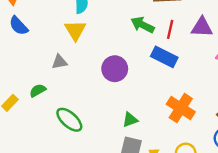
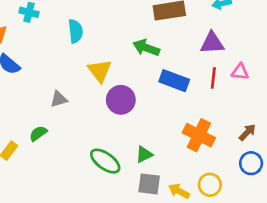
red line: (170, 29) -> (213, 78), moved
yellow triangle: (75, 30) -> (100, 71), moved
green ellipse: (69, 120) -> (105, 161), moved

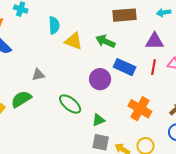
yellow triangle: (100, 71) -> (73, 41), moved, turned -36
purple circle: (121, 100) -> (100, 79), moved
green semicircle: (38, 133) -> (21, 99), size x1.5
green ellipse: (105, 161) -> (70, 104), moved

